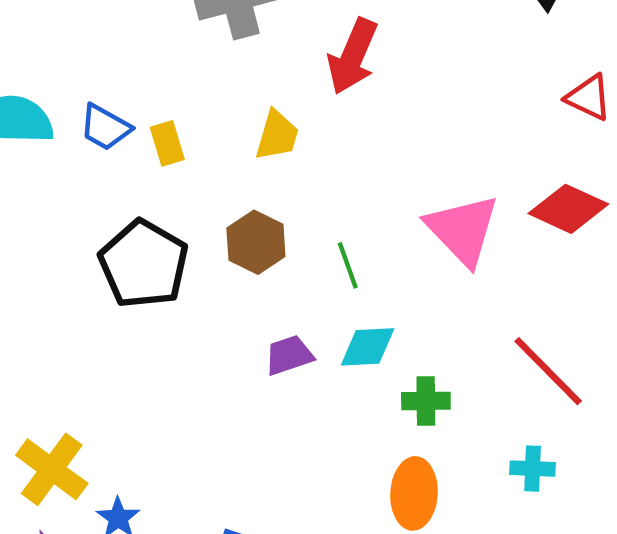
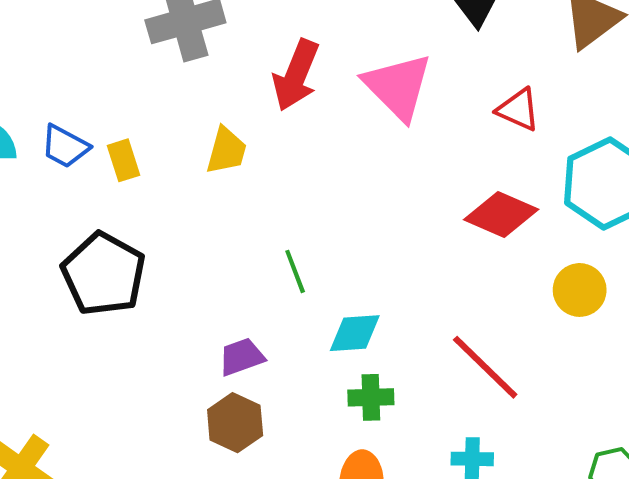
pink triangle: (463, 230) -> (398, 87), moved
brown hexagon: (256, 242) -> (235, 423), moved
cyan diamond: (368, 347) -> (355, 333), moved

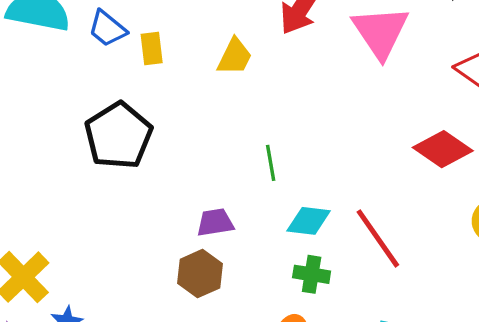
red line: (485, 367) -> (378, 238), moved

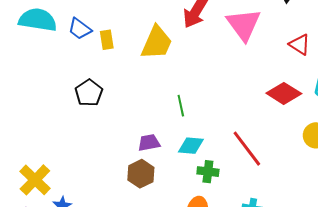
yellow trapezoid: (235, 57) -> (157, 43), size x1.5
black pentagon: (118, 136) -> (89, 93), size x0.7
cyan diamond: (309, 221) -> (191, 146), moved

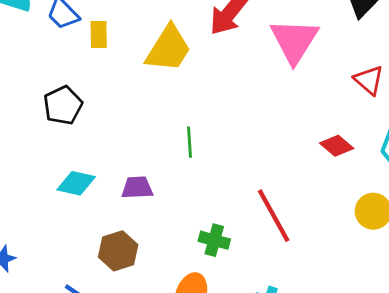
red diamond: (284, 93) -> (337, 146), size x0.7
cyan diamond: (191, 146) -> (76, 183), moved
brown hexagon: (141, 174) -> (118, 251), moved

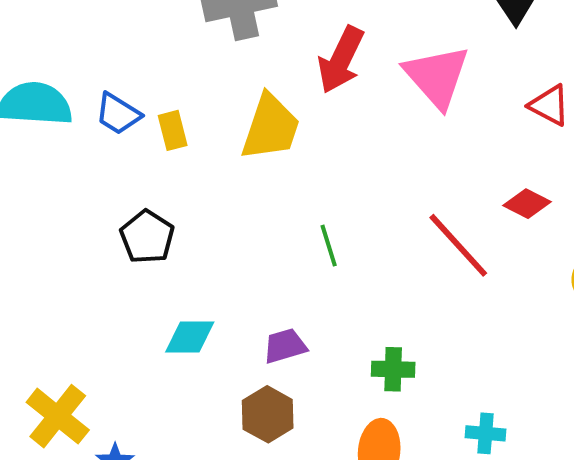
purple trapezoid: (137, 188) -> (285, 346), moved
red line: (274, 216) -> (458, 245), moved

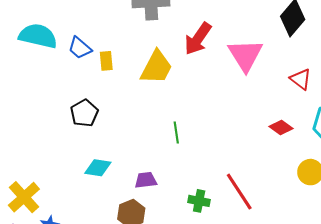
red line: (458, 245) -> (239, 192), moved

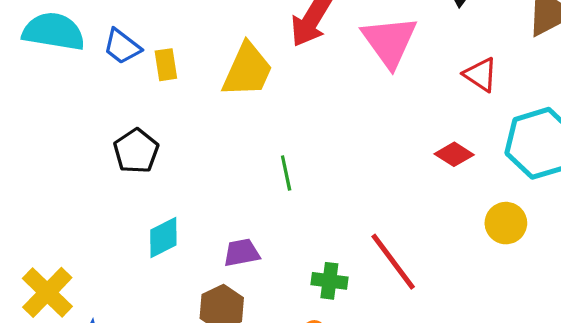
cyan diamond: (98, 168) -> (163, 238), turned -32

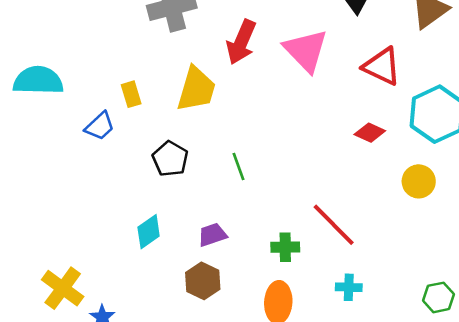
blue trapezoid: (122, 47) -> (100, 126), moved, turned -72
red triangle: (481, 75) -> (382, 66), size x1.4
black pentagon: (136, 151) -> (170, 159), moved

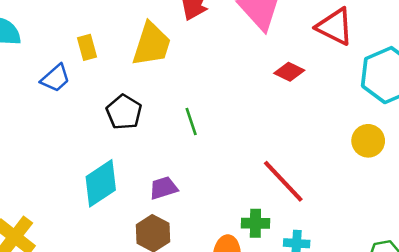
red diamond: (370, 133) -> (289, 72), moved
cyan diamond: (149, 232) -> (101, 183), size x1.4
green cross: (285, 247) -> (255, 223), moved

